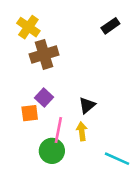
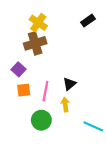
yellow cross: (28, 27) -> (38, 23), moved
purple square: (44, 97) -> (19, 69), moved
pink line: (58, 130) -> (45, 91), moved

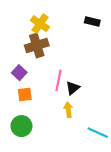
black rectangle: (88, 21) -> (92, 21), turned 48
pink line: (45, 91) -> (59, 80), moved
green circle: (41, 120) -> (21, 126), moved

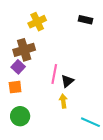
yellow cross: (40, 24) -> (37, 22), turned 30
brown cross: (37, 45) -> (24, 50), moved
orange square: (25, 94) -> (15, 87), moved

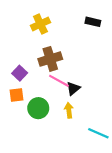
brown cross: (24, 50) -> (50, 59), moved
pink line: (54, 74) -> (59, 81), turned -72
green circle: (20, 116) -> (38, 108), moved

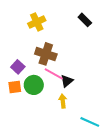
black rectangle: (93, 22) -> (85, 20), turned 32
brown cross: (50, 59) -> (46, 54), turned 35
green circle: (38, 108) -> (34, 85), moved

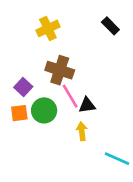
pink line: (54, 74) -> (70, 96), turned 30
black triangle: (67, 81) -> (87, 105), turned 32

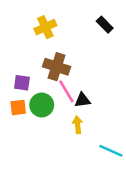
purple square: (23, 87) -> (22, 83), turned -35

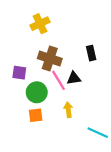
black rectangle: (105, 25) -> (91, 53), moved, turned 32
black triangle: (82, 100) -> (74, 78), moved
orange square: (18, 107) -> (36, 115), moved

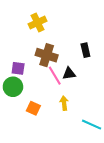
green circle: (37, 92) -> (13, 87), moved
orange square: (36, 115) -> (33, 108), turned 32

